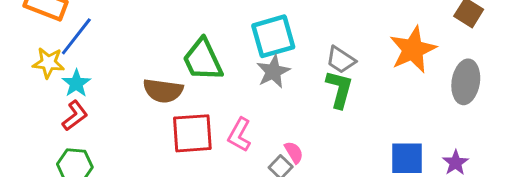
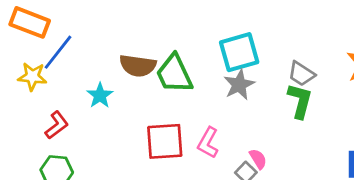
cyan star: (76, 83) -> (100, 95), moved
brown semicircle: (163, 91) -> (138, 66), moved

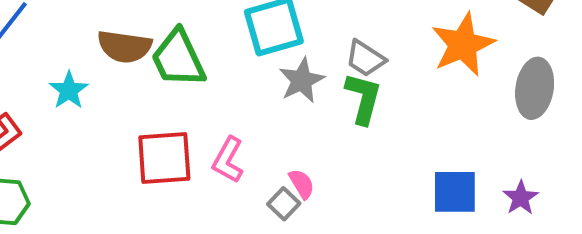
gray star: (239, 85) -> (302, 80), moved

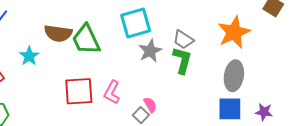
gray ellipse: (535, 88) -> (234, 76), moved
purple star: (521, 198) -> (264, 112), turned -30

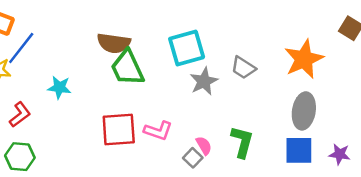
brown semicircle: (58, 33) -> (114, 43), moved
cyan star: (29, 56) -> (59, 88), turned -30
green L-shape: (182, 60) -> (242, 142), moved
pink L-shape: (112, 92) -> (158, 131), turned -100

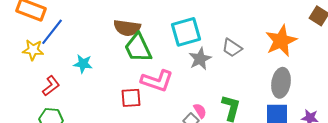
red square: (119, 129) -> (131, 98), size x0.7
pink L-shape: (158, 131) -> (157, 81), moved, size x1.4

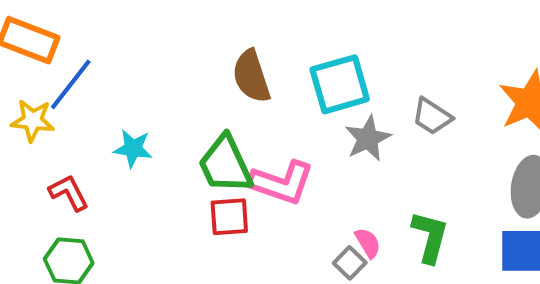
brown semicircle: (127, 28) -> (251, 76), moved, turned 64
green trapezoid: (138, 48) -> (225, 165), moved
red L-shape: (51, 86) -> (69, 193), turned -80

